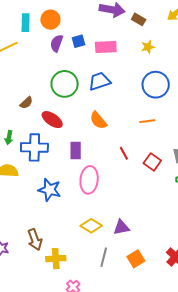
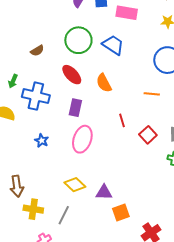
blue trapezoid: (99, 81) -> (113, 45), turned 40
red ellipse: (52, 120) -> (72, 75), moved
blue star: (49, 190) -> (42, 141), size x0.6
gray line: (104, 257) -> (64, 215), moved
orange square: (136, 259) -> (121, 212), moved

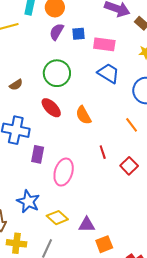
blue trapezoid: (113, 45) -> (108, 73), moved
orange line: (152, 94) -> (132, 125), turned 49
purple rectangle: (75, 108) -> (38, 154), moved
blue star: (42, 141) -> (28, 201), moved, size x1.6

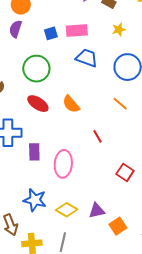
purple semicircle: (57, 32) -> (16, 29), moved
blue square: (78, 34) -> (51, 33), moved
red square: (129, 166) -> (125, 172), moved

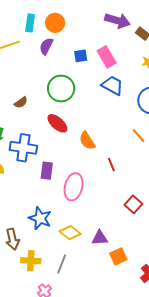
pink rectangle: (77, 31) -> (107, 57), turned 55
orange semicircle: (71, 104) -> (87, 141), moved

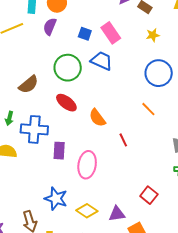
blue square: (81, 56) -> (85, 34), turned 32
blue trapezoid: (112, 85) -> (102, 61), moved
brown semicircle: (21, 102) -> (29, 84), size x1.5
red square: (133, 204) -> (149, 195), moved

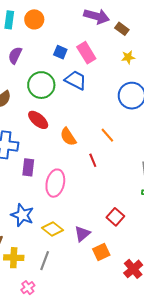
purple semicircle: (50, 27) -> (15, 55), moved
orange line: (148, 109) -> (107, 135), moved
purple triangle: (117, 214) -> (82, 234), turned -36

